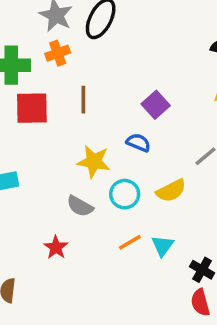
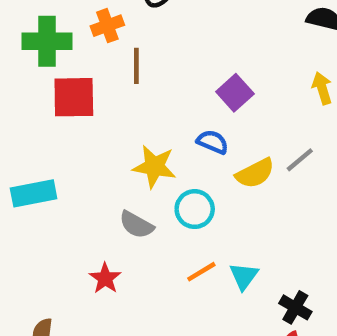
brown line: (83, 100) -> (136, 66), moved
yellow semicircle: (171, 191) -> (255, 173), moved

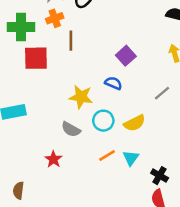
yellow semicircle: (255, 173) -> (135, 123), moved

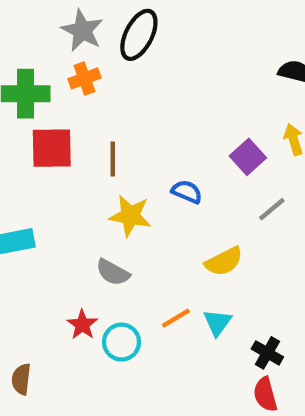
brown line: (71, 41) -> (113, 159), moved
purple square: (126, 56) -> (248, 157), moved
cyan circle: (103, 121) -> (121, 342), moved

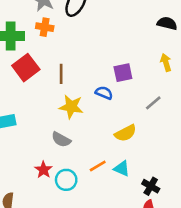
orange cross: (84, 78) -> (45, 27), turned 30
red square: (52, 148) -> (26, 68), turned -36
purple square: (248, 157) -> (123, 73), moved, turned 30
cyan triangle: (217, 322) -> (122, 169), turned -42

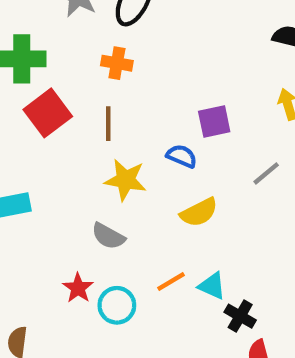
orange cross: (45, 27) -> (117, 63), moved
yellow semicircle: (125, 133) -> (199, 212), moved
black cross: (151, 186) -> (240, 316), moved

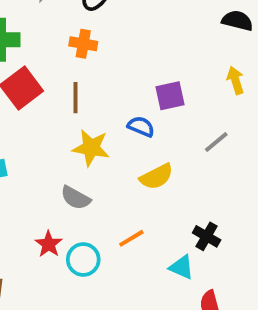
cyan triangle: (212, 286) -> (182, 267), moved
black cross: (240, 316) -> (207, 236), moved

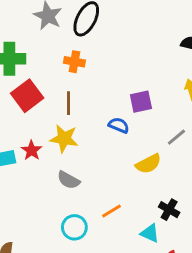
yellow star: (91, 148) -> (64, 139), moved
yellow semicircle: (156, 177) -> (148, 164), moved
red star: (49, 244) -> (32, 150), moved

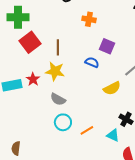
orange cross: (74, 62) -> (89, 19), moved
purple square: (141, 102) -> (107, 46), turned 35
orange line: (111, 211) -> (87, 130), moved
cyan circle: (74, 227) -> (63, 122), moved

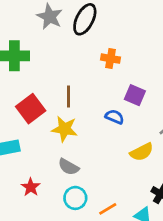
red square: (30, 42) -> (31, 109), moved
red star: (33, 79) -> (31, 187), moved

